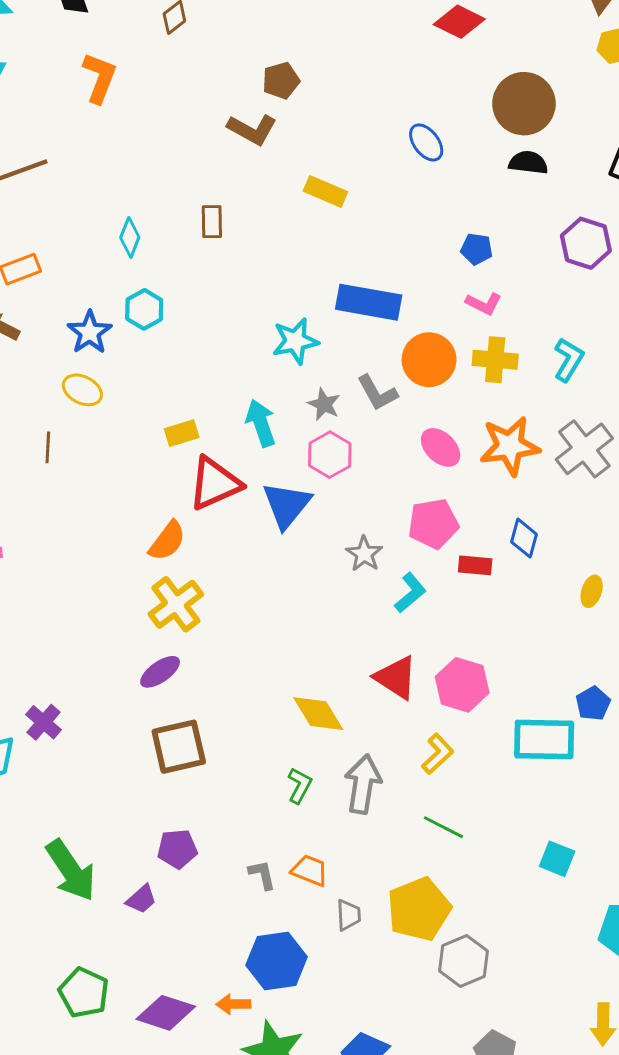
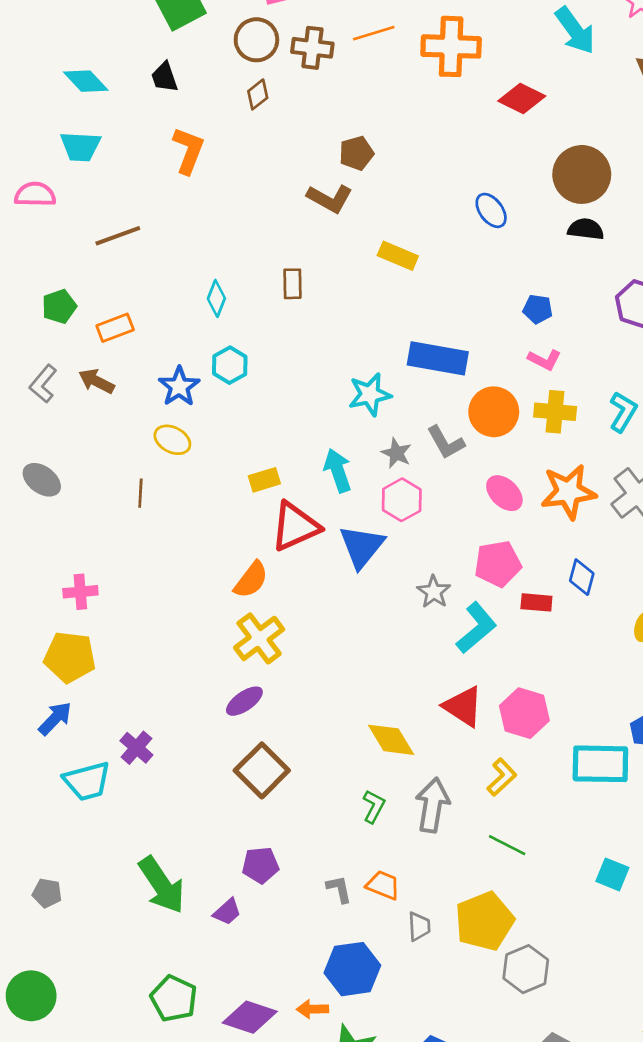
cyan L-shape: (410, 593) -> (476, 628), size x1.4
brown square: (179, 747) -> (262, 770), turned -32

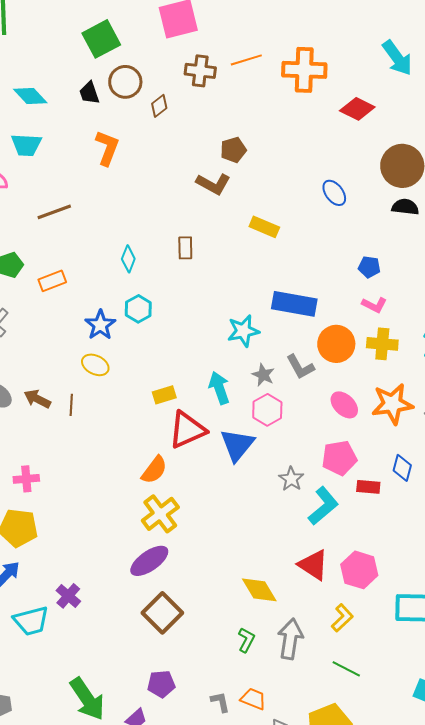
brown circle: (256, 40) -> (125, 82), moved
brown arrow: (96, 381) -> (37, 399), moved
purple ellipse: (244, 701) -> (149, 561), size x1.4

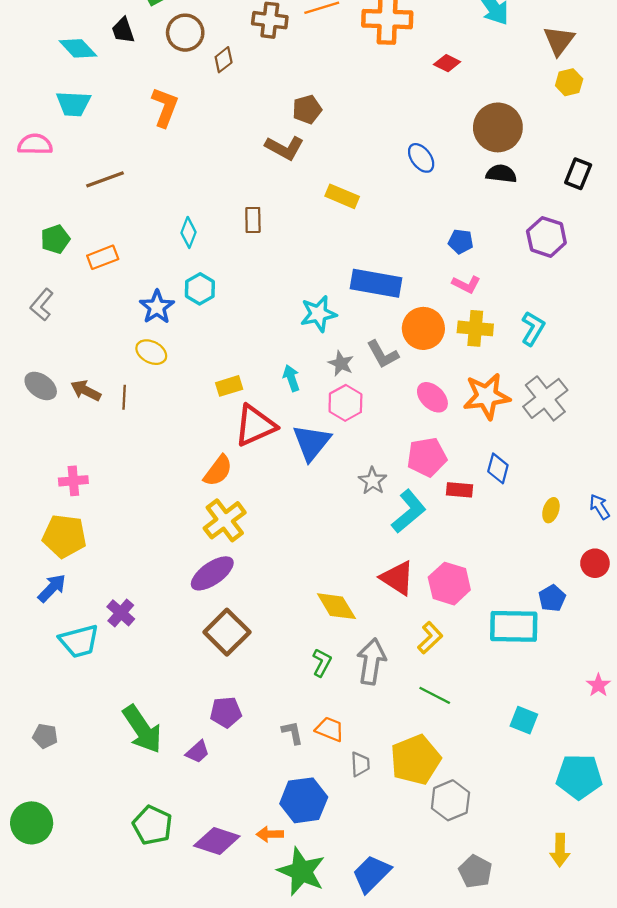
black trapezoid: (89, 93) -> (123, 30), moved
red diamond: (357, 109) -> (447, 63), size x0.7
cyan arrow: (219, 388) -> (291, 378), size x0.7

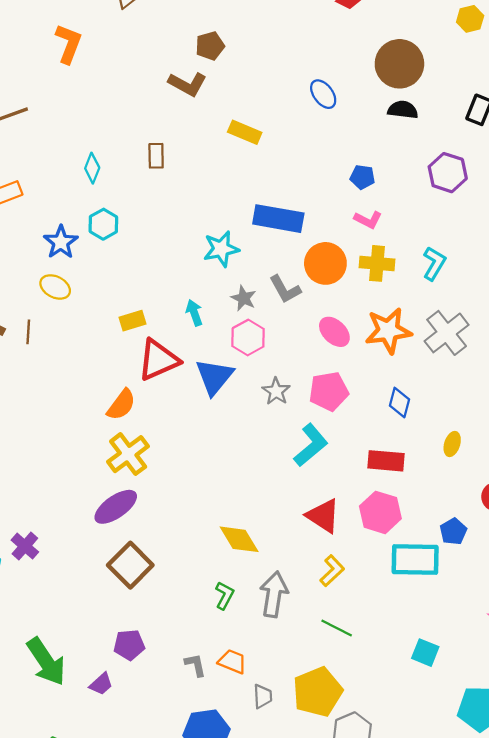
gray star: (373, 481) -> (276, 391), moved
red rectangle: (460, 490) -> (386, 461), moved, size x1.4
red triangle: (397, 578) -> (323, 516), moved
pink hexagon: (449, 584) -> (380, 512), moved

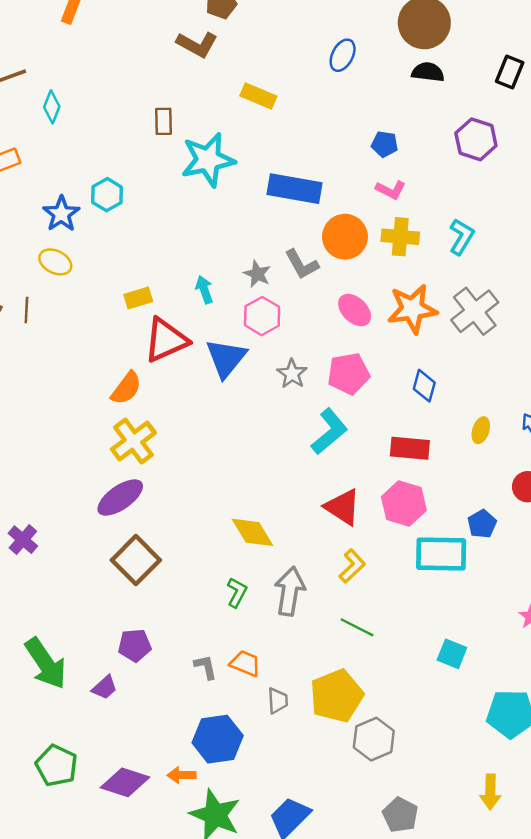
blue ellipse: (323, 94) -> (343, 55), turned 64
cyan diamond: (92, 168) -> (52, 107), moved
cyan star: (221, 249) -> (208, 160), moved, size x1.4

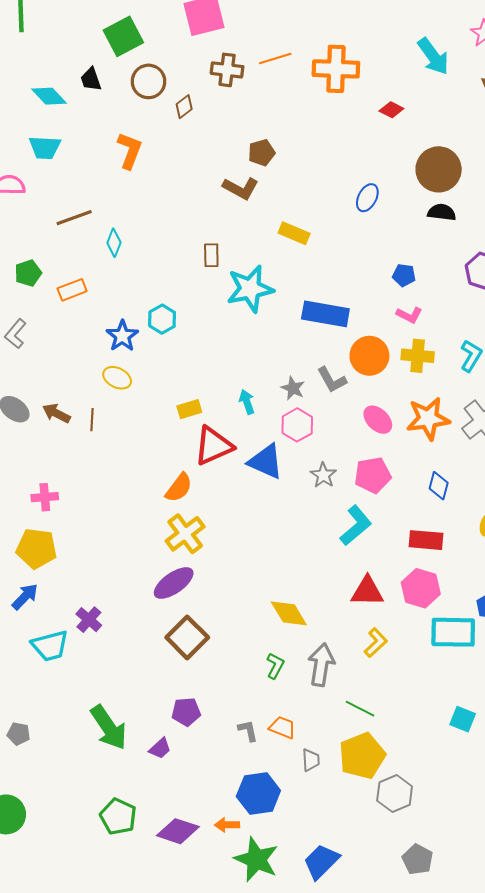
blue triangle: (226, 358) -> (266, 462), turned -45
red triangle: (343, 507) -> (367, 591), turned -32
green line: (357, 627) -> (360, 709), moved

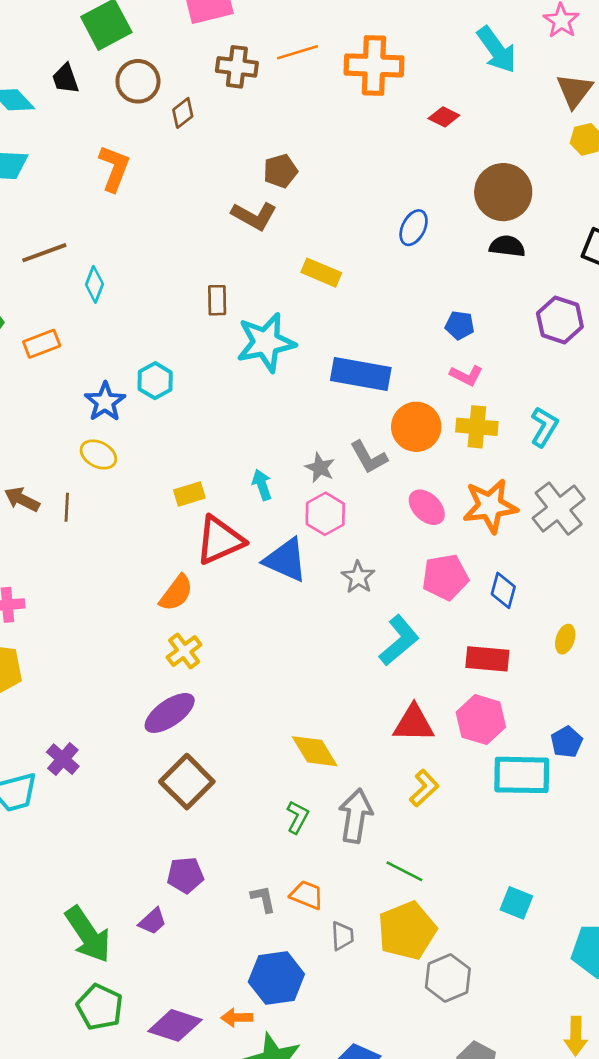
pink pentagon: (373, 475) -> (445, 577), moved
yellow cross: (185, 534) -> (184, 651), size x0.7
cyan square: (463, 719) -> (516, 903), moved
green arrow: (109, 727) -> (88, 934), moved

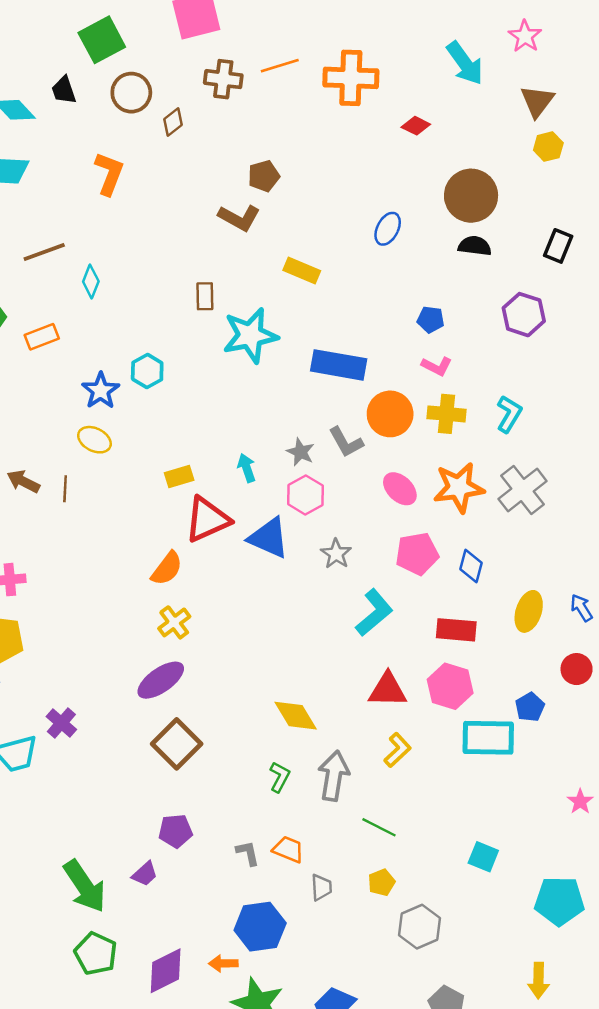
yellow ellipse: (565, 639) -> (529, 611), size x1.5
yellow pentagon: (407, 931) -> (381, 882), size x0.5
purple diamond: (175, 1025) -> (166, 971), turned -45

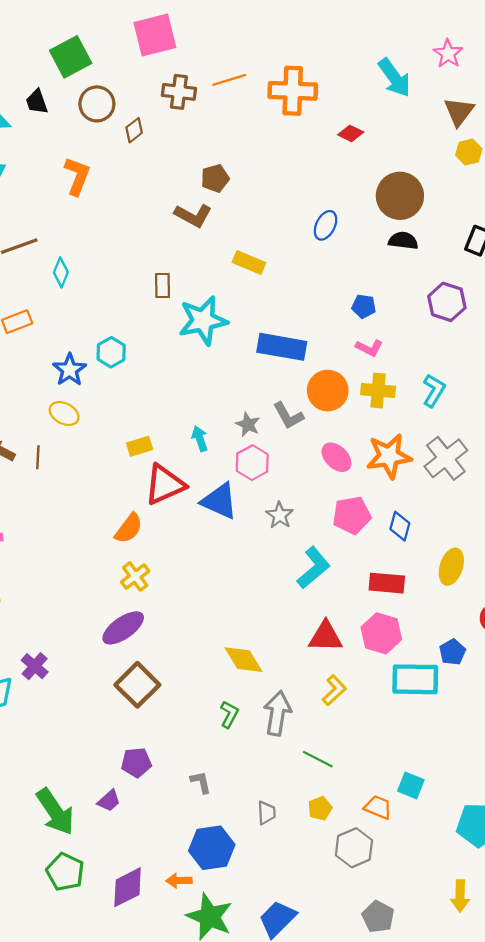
orange trapezoid: (288, 849) -> (378, 807), moved

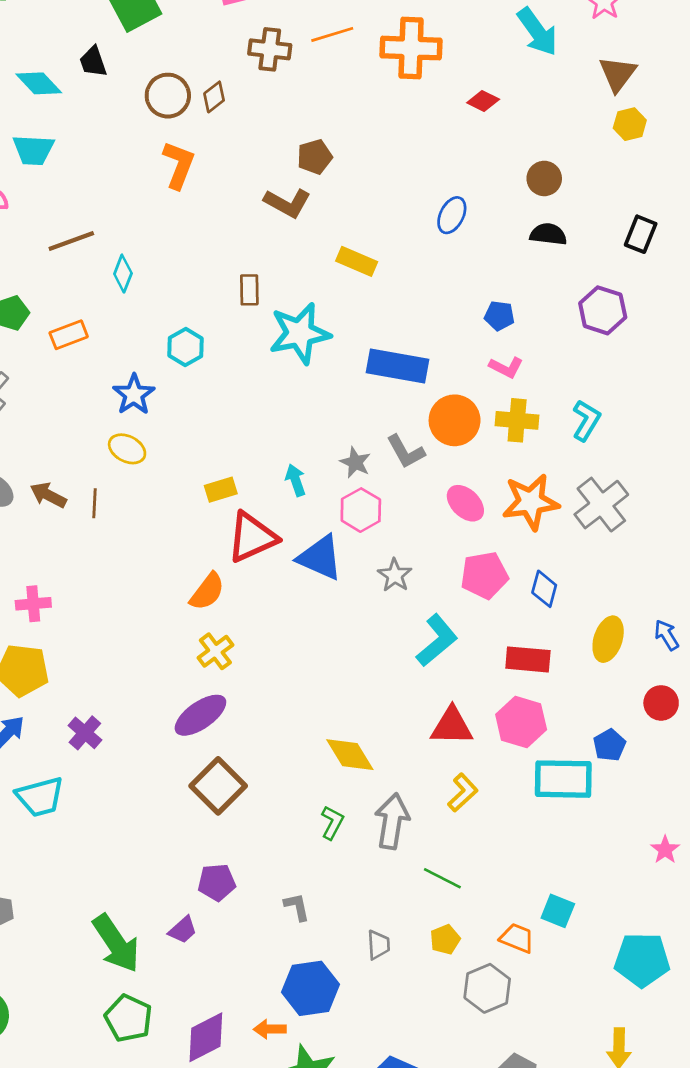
brown circle: (97, 104) -> (168, 96), moved
orange L-shape: (77, 176) -> (179, 165), moved
brown circle: (400, 196) -> (544, 178), size x0.6
cyan hexagon: (111, 352) -> (185, 347), moved
purple cross: (35, 666) -> (85, 733), moved

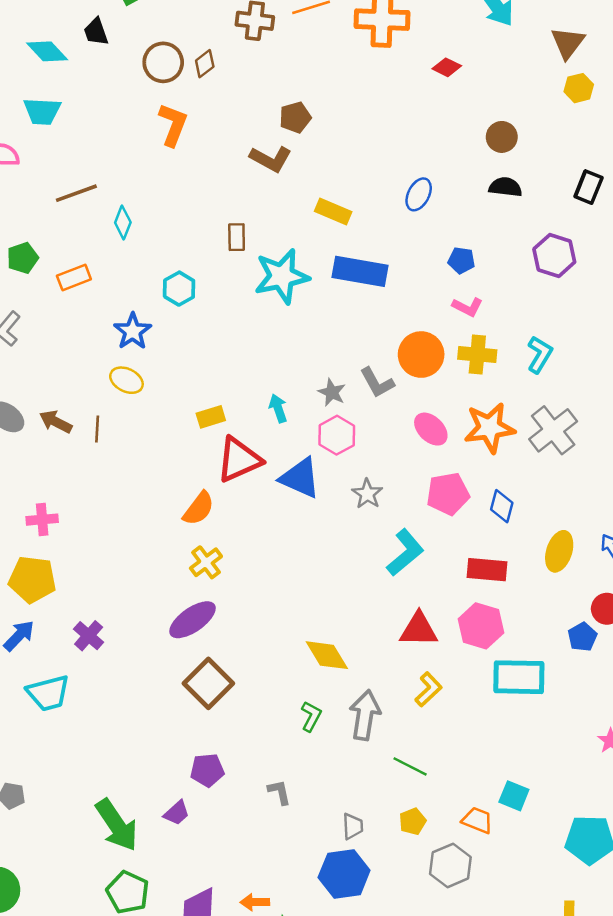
blue ellipse: (452, 215) -> (419, 194), moved
blue rectangle: (397, 366) -> (360, 271), moved
blue pentagon: (609, 745) -> (582, 637), moved
blue hexagon: (311, 988) -> (344, 874), moved

